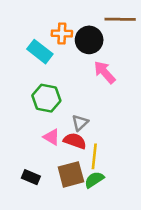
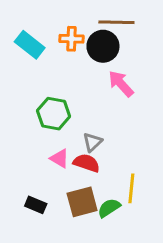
brown line: (120, 19) -> (116, 22), moved
cyan rectangle: (40, 52) -> (30, 45), moved
yellow line: (94, 156) -> (131, 188), moved

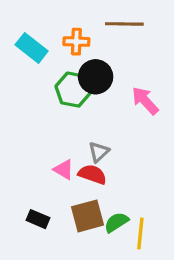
black circle: (103, 46) -> (96, 77), moved
pink arrow: (121, 84) -> (145, 101), moved
green hexagon: (54, 114) -> (73, 90), moved
yellow line: (131, 188) -> (140, 233), moved

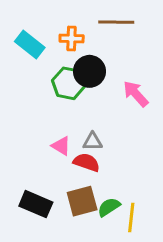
gray triangle: (99, 152) -> (92, 141), turned 42
pink triangle: (64, 170) -> (61, 146), moved
black rectangle: (38, 219) -> (36, 204), size x1.5

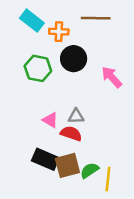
cyan rectangle: (30, 45) -> (32, 21), moved
green hexagon: (69, 83) -> (38, 68), moved
black rectangle: (36, 204) -> (45, 159), moved

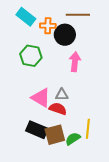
black circle: (74, 59) -> (65, 35), moved
pink arrow: (112, 77) -> (75, 62), moved, turned 48
pink triangle: (50, 120) -> (41, 98), size x1.5
yellow line: (108, 179) -> (88, 129), moved

